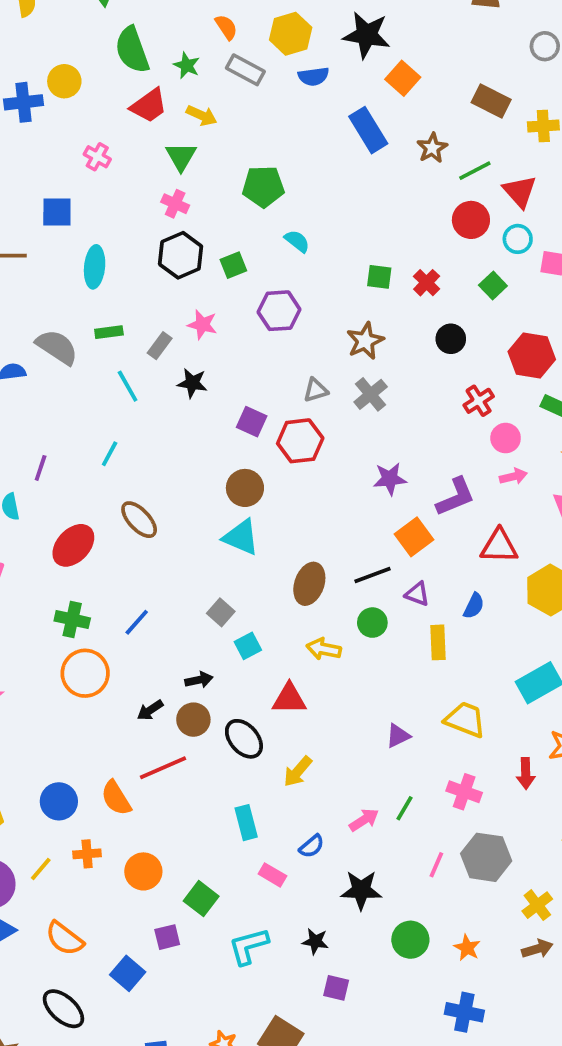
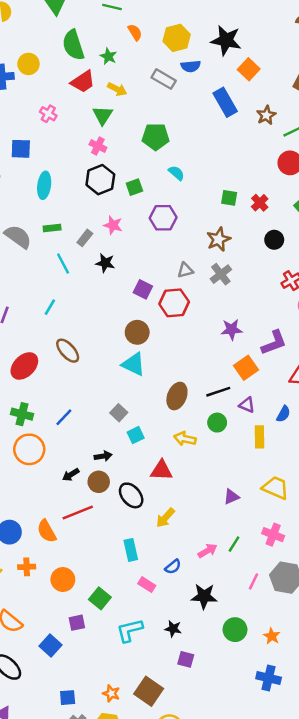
gray rectangle: (245, 70) -> (164, 79), moved

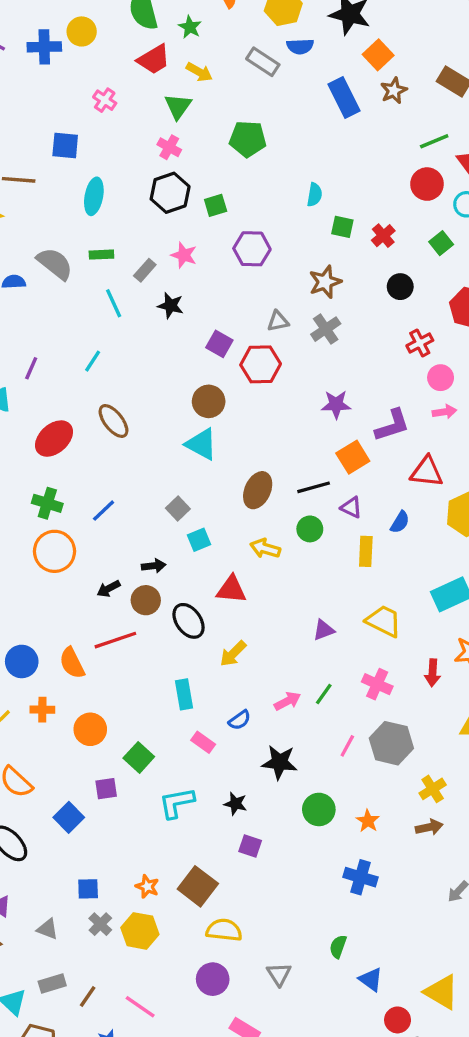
brown star: (266, 115) -> (394, 91), moved
cyan semicircle: (176, 173) -> (315, 195), moved, turned 56

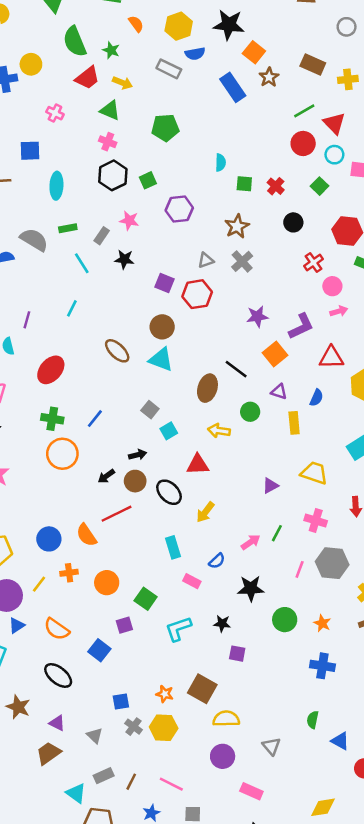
green triangle: (178, 106) -> (110, 110), turned -35
brown ellipse: (113, 421) -> (117, 351), moved
black line: (314, 487) -> (236, 369), moved, turned 60
gray triangle: (48, 929) -> (95, 735), turned 30

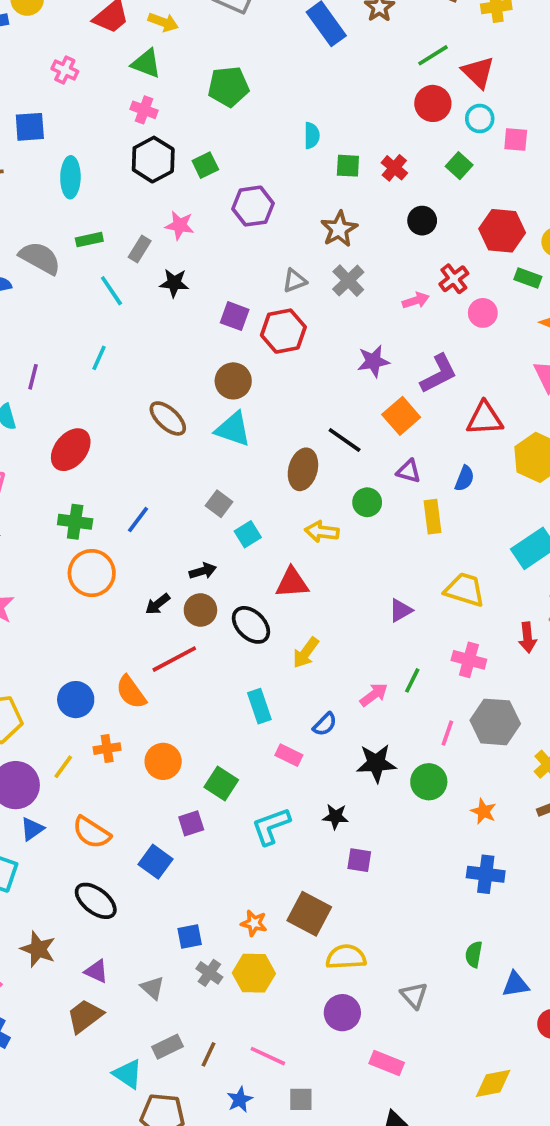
pink arrow: (339, 311) -> (416, 300), moved
green circle: (285, 620) -> (429, 782), moved
blue triangle: (340, 741) -> (516, 984), turned -36

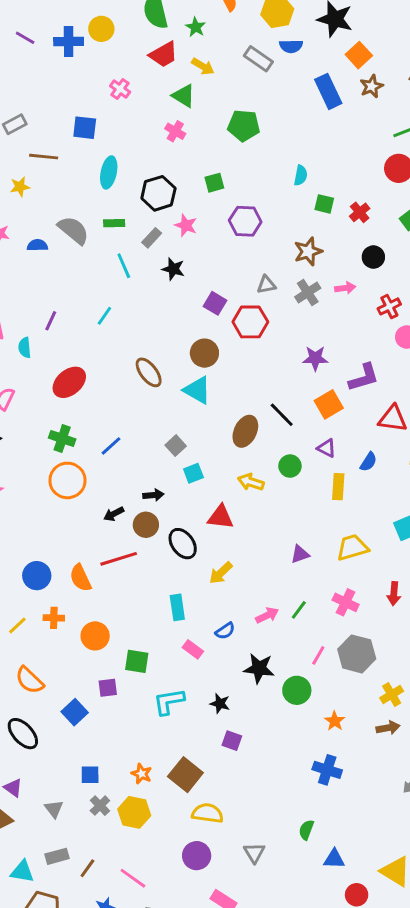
black hexagon: (153, 160) -> (158, 193), moved
pink arrow: (416, 300) -> (345, 288), moved
yellow trapezoid: (465, 590) -> (352, 548), turned -44
green square: (221, 783) -> (137, 661), turned -35
cyan triangle: (128, 1074) -> (22, 872), turned -35

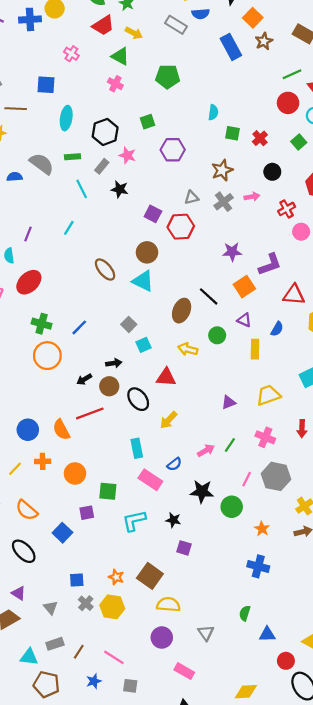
red ellipse: (69, 382) -> (29, 282), moved
pink rectangle: (193, 649) -> (150, 480), size x1.5

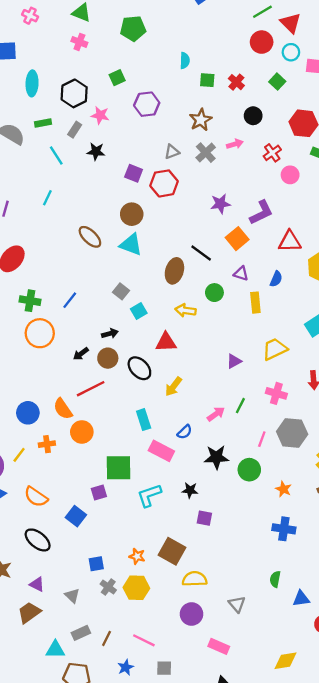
orange circle: (75, 473) -> (82, 432), moved
green square: (108, 491) -> (118, 468), size x1.4

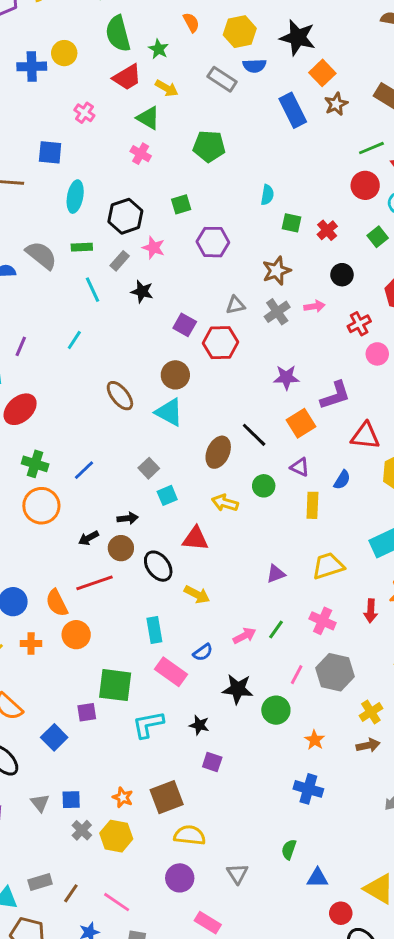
yellow arrow: (174, 386) -> (197, 594), turned -108
brown square: (172, 551) -> (167, 797), turned 32
gray triangle: (72, 596) -> (40, 803), moved

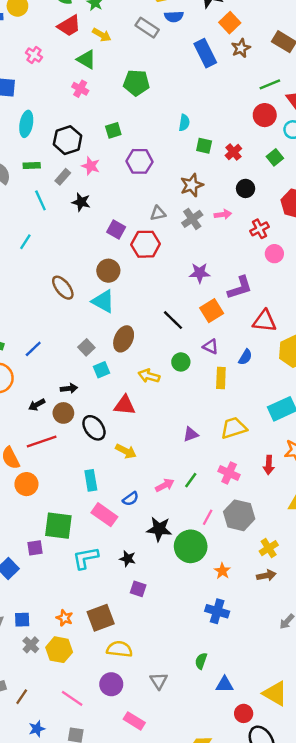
brown ellipse: (218, 452) -> (124, 339), moved
green circle: (276, 710) -> (191, 546), size x1.4
pink line: (117, 902) -> (72, 698), moved

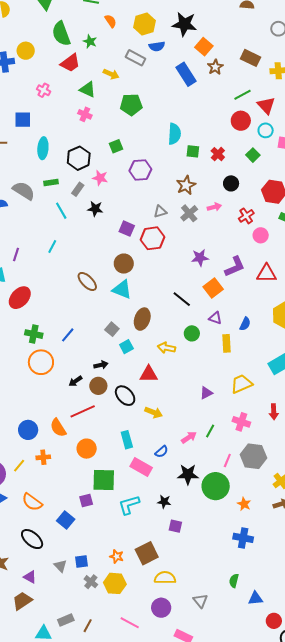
yellow arrow: (102, 35) -> (111, 74), moved
cyan semicircle: (184, 123) -> (174, 134), size x1.5
red triangle: (264, 321) -> (267, 273), moved
orange circle: (26, 484) -> (87, 449), moved

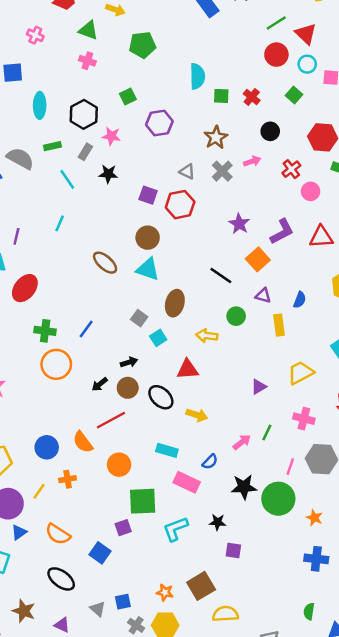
gray triangle: (160, 212) -> (187, 172), turned 48
purple star: (200, 258) -> (239, 224), turned -30
cyan rectangle: (127, 440) -> (167, 450), turned -54

